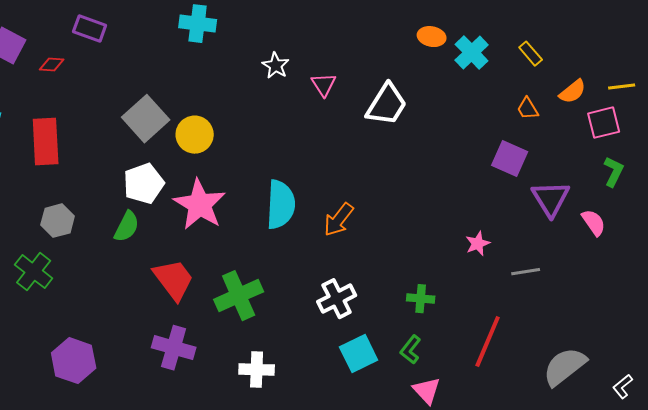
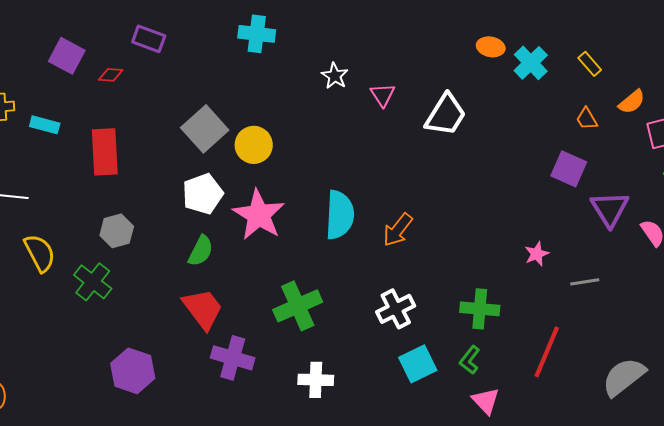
green semicircle: (127, 227) -> (201, 251), moved
red trapezoid: (174, 280) -> (203, 309), moved
green cross: (421, 299) -> (480, 309), size x1.4

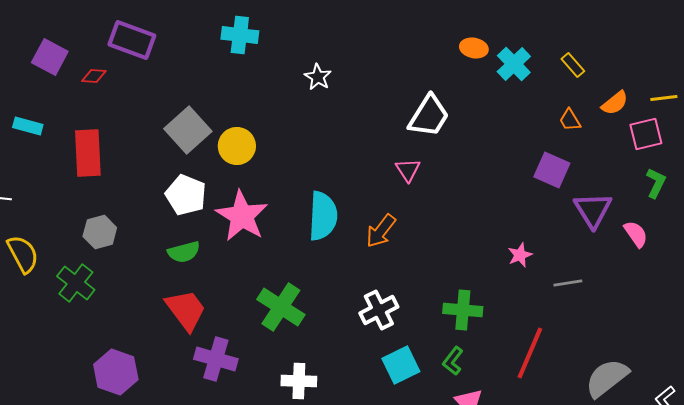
purple rectangle: (149, 39) -> (132, 40), size x1.4
pink triangle: (383, 95) -> (408, 170), moved
white pentagon: (203, 194) -> (186, 195), turned -30
green semicircle: (201, 251) -> (184, 252), turned 48
green cross: (298, 306) -> (281, 307), turned -33

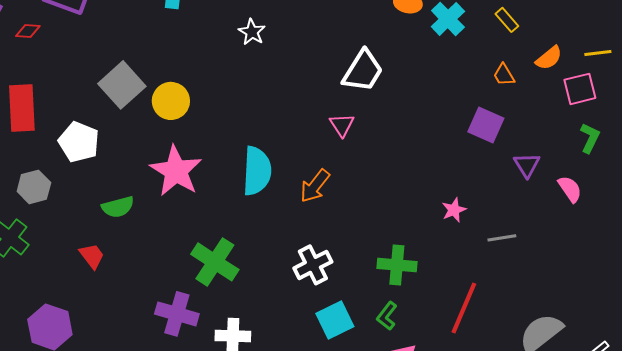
white pentagon: (186, 195) -> (79, 142), moved
purple triangle: (593, 210) -> (527, 165), size x0.7
red trapezoid: (186, 310) -> (92, 256), moved, size x0.6
purple cross: (216, 359) -> (177, 314), moved

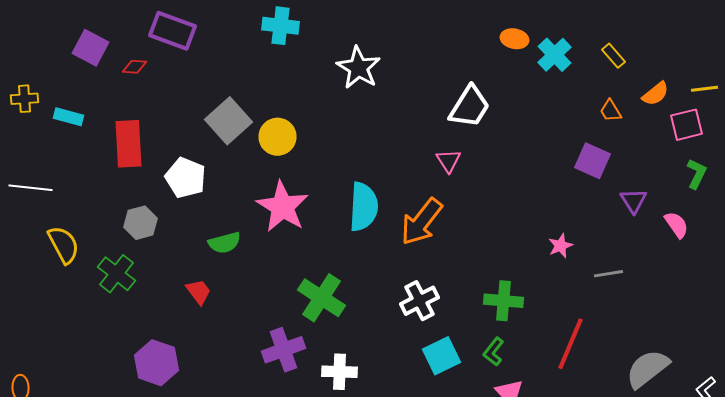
white star: (252, 32) -> (358, 68), size x1.6
orange arrow: (315, 186) -> (422, 222), size x1.4
purple cross: (177, 314) -> (284, 350), turned -36

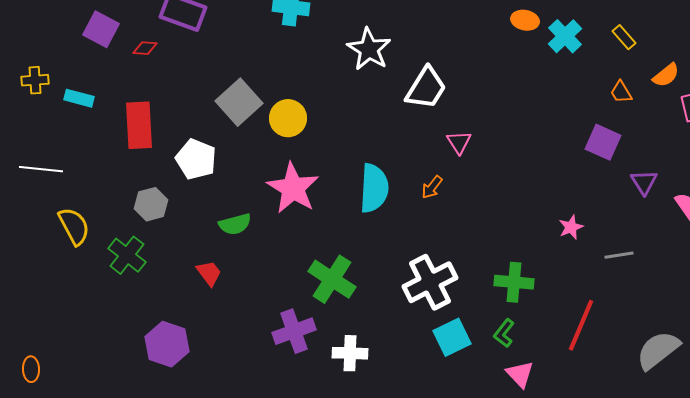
white trapezoid: (470, 107) -> (426, 88), moved
orange arrow: (422, 222) -> (432, 187), moved, size x0.5
white cross: (420, 301) -> (430, 282), size x1.4

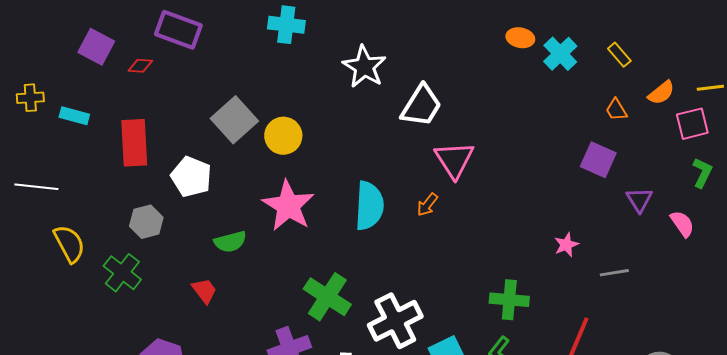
pink triangle: (459, 142) -> (454, 160), size x1.6
white cross: (430, 282) -> (395, 321), moved

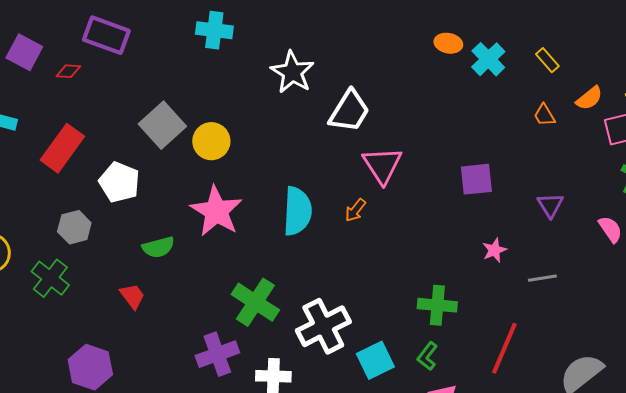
red rectangle: (134, 143) -> (62, 148), turned 39
purple square: (598, 160) -> (476, 179), moved, turned -30
purple triangle: (639, 200) -> (550, 205), moved

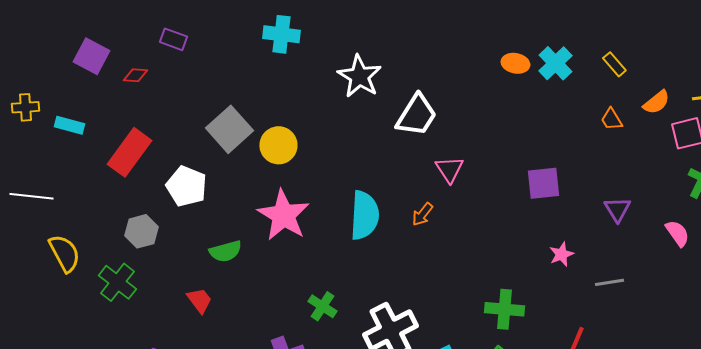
purple rectangle: (106, 35) -> (173, 39), size x0.6
orange ellipse: (448, 43) -> (515, 63), moved
pink triangle: (382, 165) -> (449, 169), size x0.7
green cross: (255, 302) -> (322, 306), size x0.6

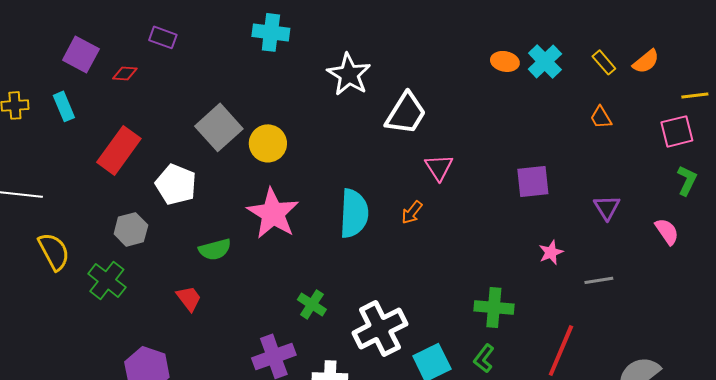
orange semicircle: (656, 102) -> (646, 61), moved
cyan rectangle: (69, 125) -> (64, 106), moved, turned 52

